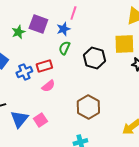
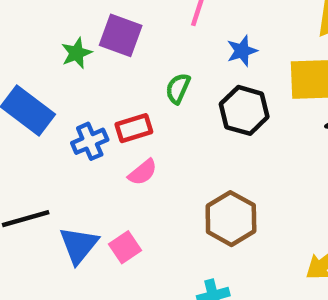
blue star: (63, 29) -> (242, 51), moved

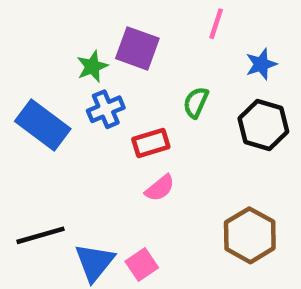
blue cross: (90, 141) -> (106, 109), moved

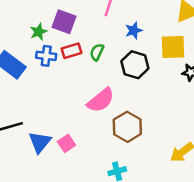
blue cross: (106, 109) -> (46, 56), turned 30
red rectangle: (151, 143) -> (72, 51), moved
pink semicircle: (160, 188) -> (101, 100), moved, size x1.6

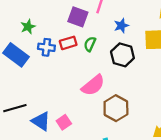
purple square: (64, 22) -> (78, 17), moved
green star: (39, 32) -> (28, 27), moved
blue triangle: (40, 142) -> (41, 121), turned -36

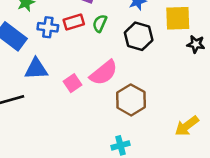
blue triangle: (41, 121) -> (36, 69), moved, turned -36
pink square: (64, 122) -> (72, 83), moved

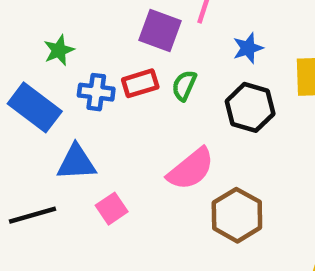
pink square: (72, 83) -> (112, 209), moved

